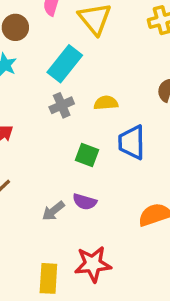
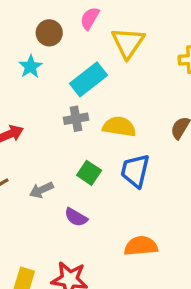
yellow semicircle: (106, 103) -> (119, 127), size x1.4
gray arrow: (53, 211) -> (41, 190), moved

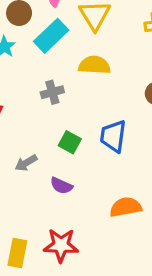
cyan rectangle: (89, 79) -> (51, 36), moved
yellow semicircle: (119, 127) -> (94, 65), moved

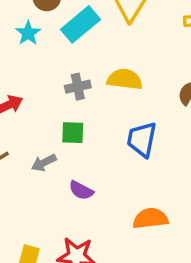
yellow semicircle: (94, 65) -> (125, 79), moved
green square: (70, 142) -> (73, 133), moved, turned -30

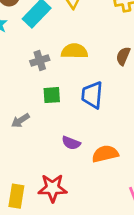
green square: (73, 133) -> (52, 95), moved
purple semicircle: (81, 190) -> (71, 143), moved

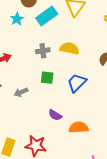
blue trapezoid: (92, 95) -> (77, 83), turned 30

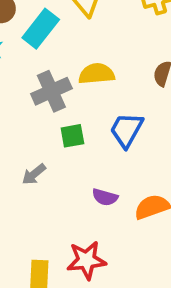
gray cross: (43, 51) -> (51, 91), size x1.5

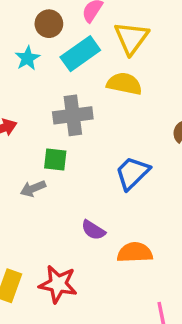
yellow semicircle: (97, 74) -> (124, 84), moved
green square: (72, 136) -> (55, 160), moved

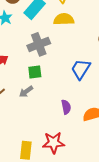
purple semicircle: (93, 230) -> (66, 107), turned -120

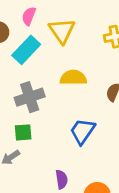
yellow semicircle: (64, 19) -> (73, 78), moved

